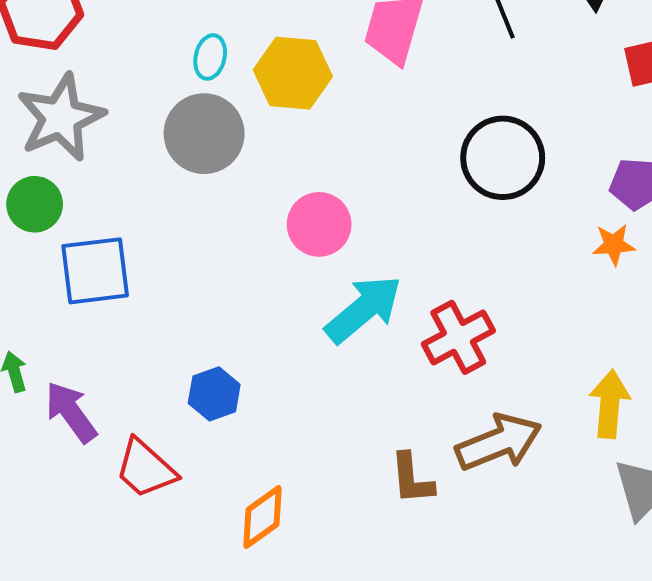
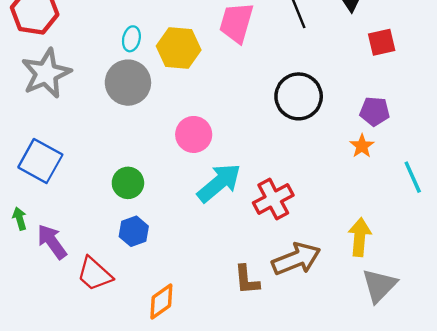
green circle: (35, 204) -> (128, 183), moved
orange star: (614, 245) -> (362, 146), turned -30
blue square: (95, 271) -> (40, 161), moved, turned 36

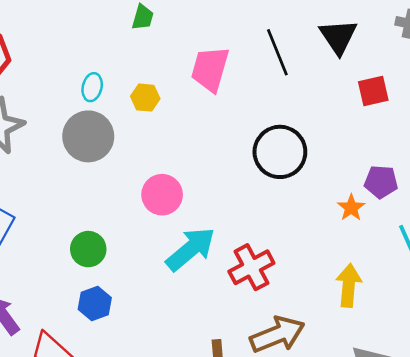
yellow hexagon: (179, 48) -> (145, 98), size x0.6
purple pentagon: (375, 111) -> (381, 182), moved
yellow arrow: (360, 237) -> (349, 285), moved

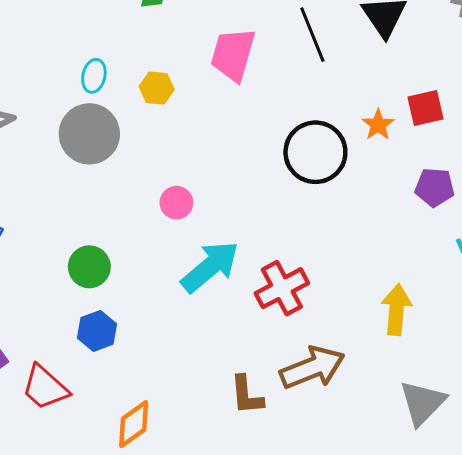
red square: (373, 91) -> (425, 108), moved
pink circle: (162, 195) -> (176, 203), size x0.7
orange star: (351, 208) -> (378, 125), moved

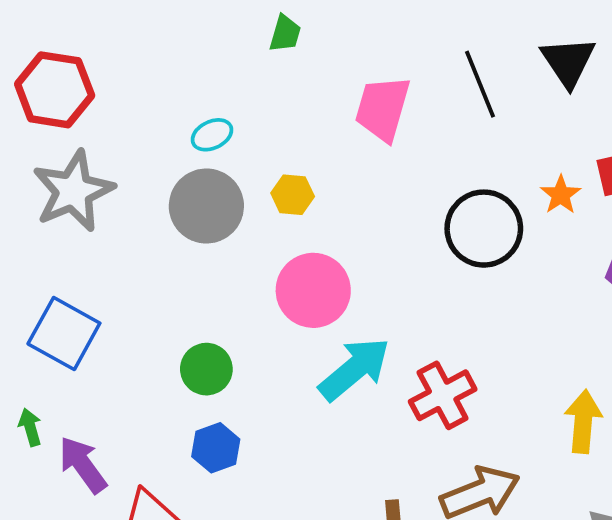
cyan ellipse: (94, 76) -> (212, 135), turned 52
yellow hexagon: (157, 88) -> (293, 195), moved
pink circle: (176, 203) -> (313, 290), size x1.8

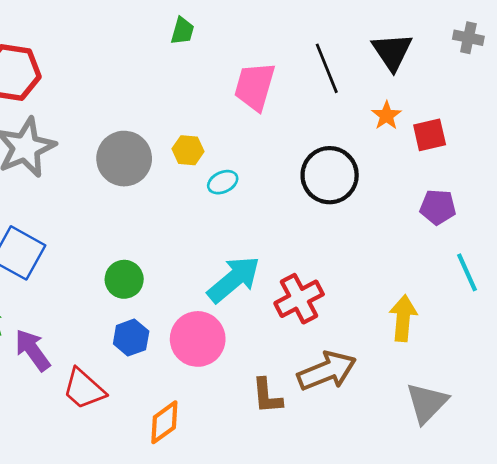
cyan ellipse: (212, 135) -> (223, 182), moved
orange star: (561, 195) -> (386, 115), moved
pink circle: (313, 290) -> (198, 339), moved

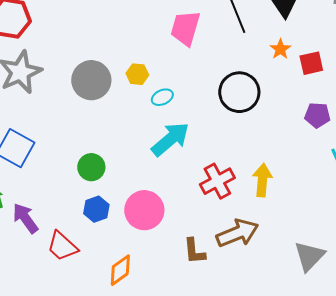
cyan arrow: (234, 279) -> (170, 139), moved
yellow arrow: (403, 318) -> (262, 180), moved

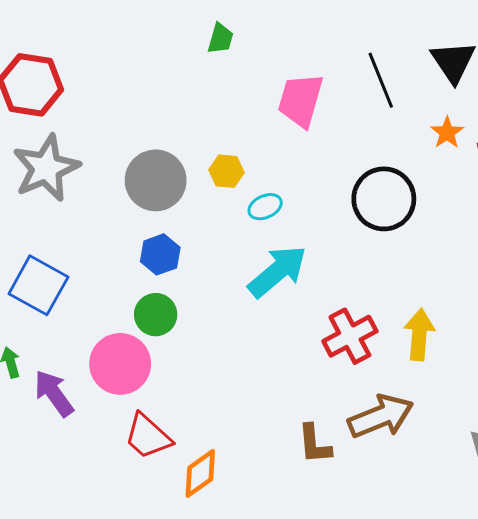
blue hexagon: (96, 209) -> (160, 254), moved
pink circle: (144, 210) -> (120, 364), moved
red trapezoid: (62, 246) -> (148, 436), moved

